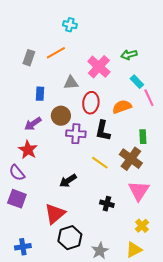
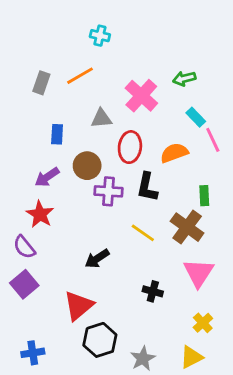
purple square: (17, 199) -> (24, 284), turned 30

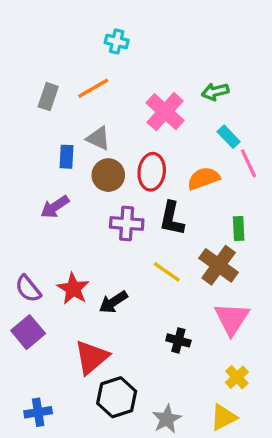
gray triangle: (101, 119) -> (98, 138), moved, turned 30
brown circle: (87, 166) -> (108, 175), moved
red star: (40, 214) -> (73, 289), moved

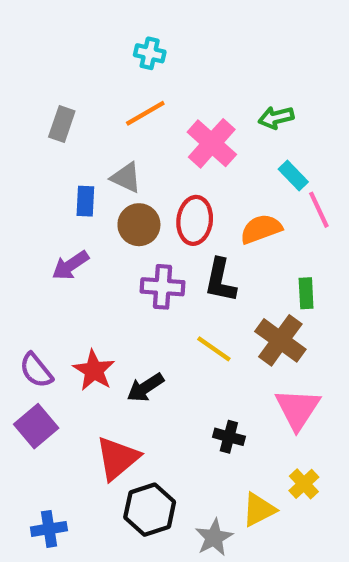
orange line: (93, 88) -> (145, 113), moved
yellow triangle: (224, 417) -> (259, 510), moved

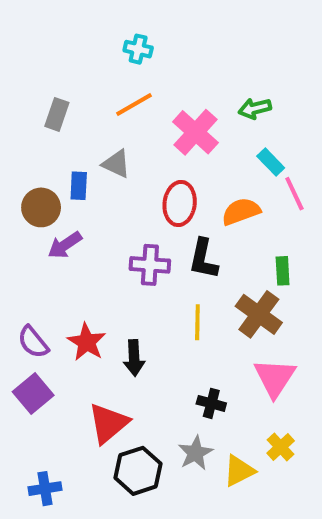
brown circle: (139, 225) -> (41, 207), moved
yellow line: (214, 349) -> (197, 322), turned 56
black arrow: (145, 387) -> (134, 358), turned -60
gray star: (214, 537) -> (195, 453), moved

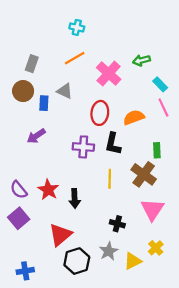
cyan rectangle: (271, 162) -> (160, 84), moved
brown circle: (41, 207) -> (23, 91), moved

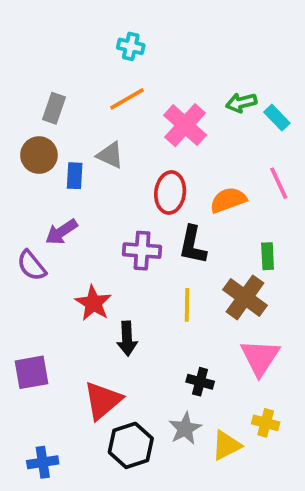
cyan rectangle: (160, 84) -> (277, 118), moved
purple semicircle: (19, 190) -> (31, 266), moved
red star: (48, 190) -> (93, 303), moved
purple square: (19, 218) -> (31, 372), turned 30
yellow cross: (156, 248) -> (266, 423), turned -32

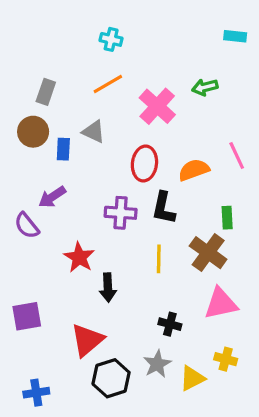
cyan rectangle: (277, 118) -> (235, 36), moved, turned -40
pink triangle: (260, 357) -> (221, 303), turned 45

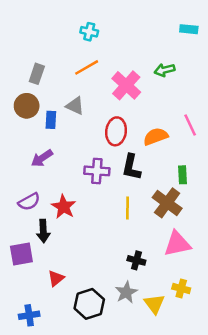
purple semicircle: (27, 226) -> (29, 202), moved, turned -80
black arrow: (108, 288) -> (43, 231), moved
red triangle: (87, 340) -> (56, 278), moved, size x0.6
yellow triangle: (192, 378) -> (154, 304), turned -40

